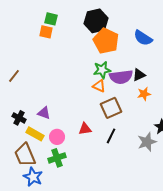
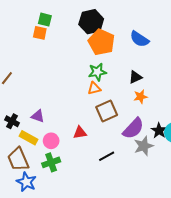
purple semicircle: (121, 77) -> (133, 128), moved, turned -40
orange triangle: (99, 86) -> (94, 88), turned -40
black line: (111, 136) -> (107, 156), moved, turned 35

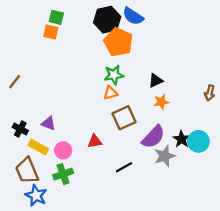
blue semicircle: (139, 39) -> (133, 16), moved

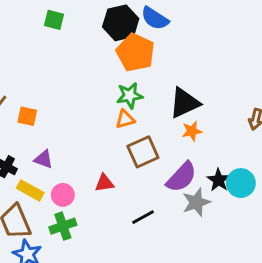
orange square: (51, 32) -> (27, 116), moved
black triangle: (156, 80) -> (184, 103), size x1.6

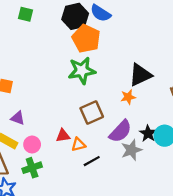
green star: (130, 96) -> (82, 71), size x1.4
black triangle: (184, 103) -> (140, 75), moved
orange triangle: (125, 119) -> (78, 145), moved

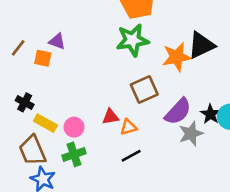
orange star: (128, 97) -> (177, 57), moved, size x1.6
purple triangle: (18, 118) -> (57, 41), moved
black line: (92, 161) -> (131, 156), moved

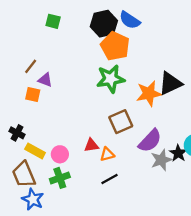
brown line: (18, 48) -> (31, 66), moved
black star: (210, 114) -> (178, 153), moved

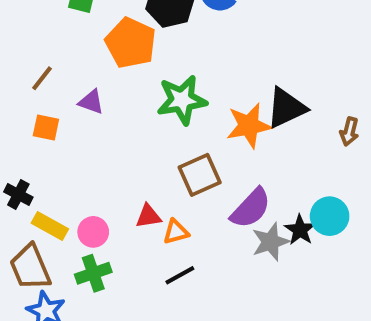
orange pentagon: (115, 46) -> (131, 43), moved
purple triangle: (45, 80) -> (91, 102), moved

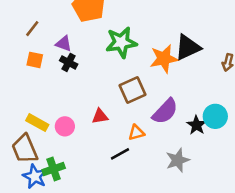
black cross: (18, 194) -> (69, 62), moved
orange triangle: (176, 232) -> (136, 133), moved
gray star: (270, 242) -> (178, 160), moved
green cross: (93, 273) -> (54, 169), moved

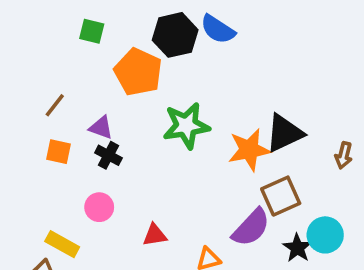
brown square: (133, 90) -> (281, 196), moved
pink circle: (65, 126) -> (99, 207), moved

